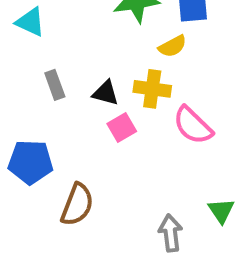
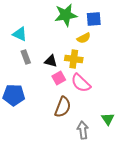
cyan triangle: (30, 22) -> (20, 34), moved
pink semicircle: (193, 125) -> (81, 83), moved
brown semicircle: (77, 205) -> (63, 107), moved

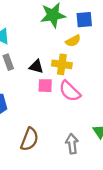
pink square: (59, 78) -> (45, 86), turned 32
brown semicircle: (63, 107) -> (30, 139), moved

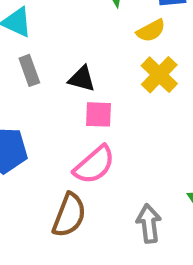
yellow cross: (62, 64) -> (159, 75), moved, turned 36
pink semicircle: (70, 91) -> (94, 165), moved, turned -85

